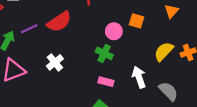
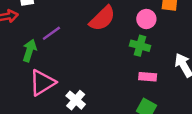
red semicircle: (59, 22) -> (102, 18), moved
white cross: (55, 62) -> (76, 100), moved

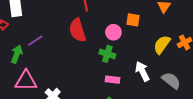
red semicircle: (102, 18) -> (77, 30), turned 115
pink triangle: (42, 83) -> (26, 81), turned 30

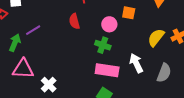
red semicircle: (77, 30) -> (74, 21), size x0.7
pink rectangle: (113, 80) -> (107, 70), size x1.6
gray semicircle: (171, 81) -> (164, 73), turned 72

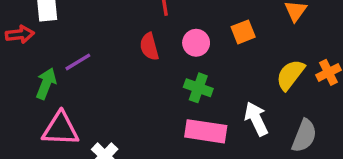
orange square: (129, 13) -> (243, 32), turned -32
pink circle: (109, 24) -> (196, 43), moved

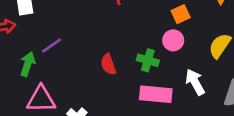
pink circle: (196, 43) -> (173, 40), moved
red semicircle: (149, 47) -> (108, 64), moved

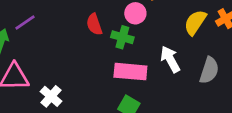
pink circle: (173, 40) -> (135, 13), moved
red semicircle: (108, 64) -> (94, 24), moved

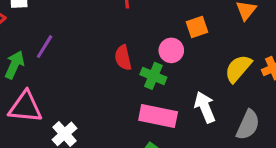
purple line: (25, 22) -> (45, 47), turned -30

